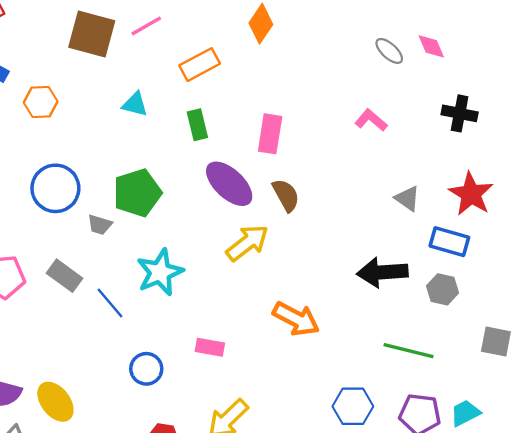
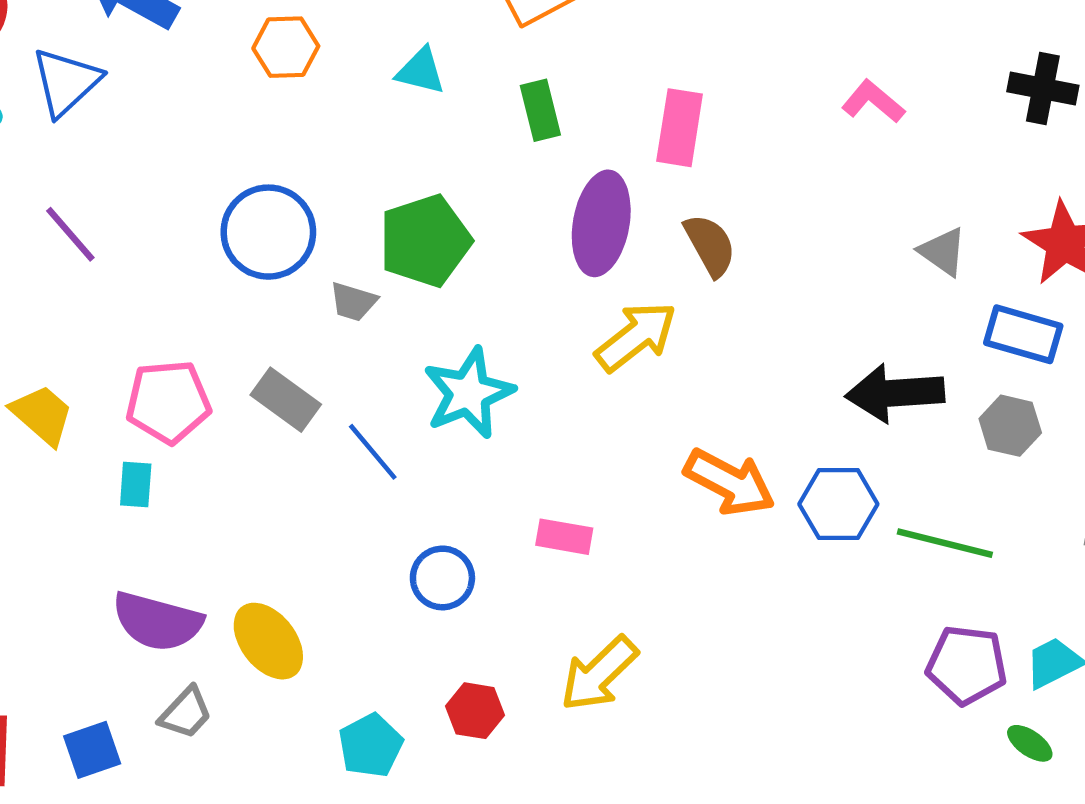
orange hexagon: (41, 102) -> (286, 47), moved
purple ellipse: (229, 184) -> (601, 223), turned 57
blue hexagon: (353, 406) -> (838, 504), moved

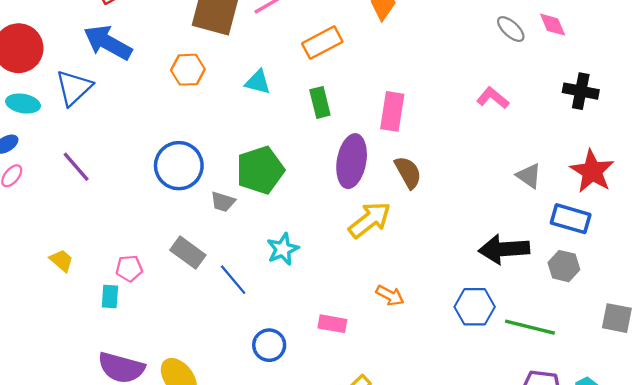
cyan star: (469, 393) -> (283, 249), size x0.7
pink pentagon: (168, 402) -> (129, 268), moved, size x0.6
yellow trapezoid: (42, 415) -> (61, 260), size x0.7
orange arrow: (730, 482) -> (390, 295), moved, size x0.6

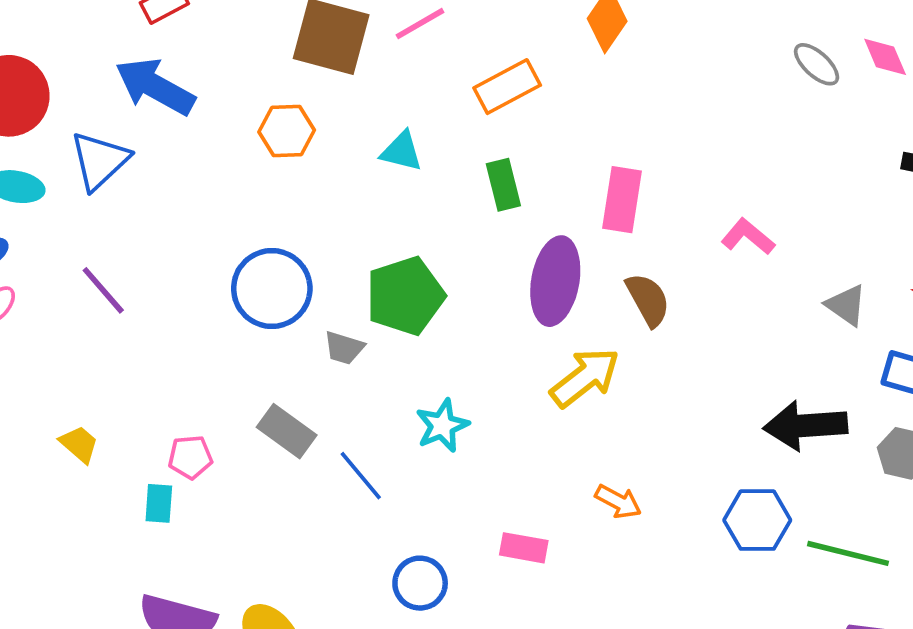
pink L-shape: (493, 98) -> (748, 237), moved

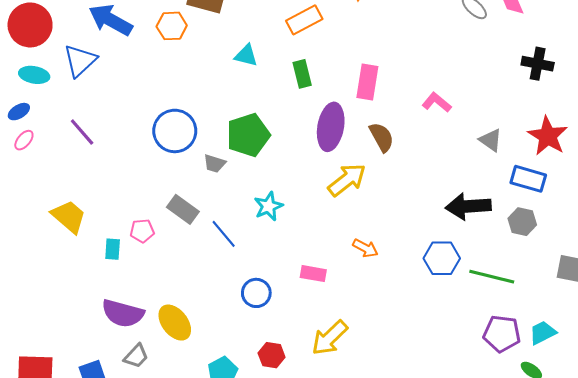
orange hexagon: (287, 131) -> (172, 26), moved
yellow trapezoid: (79, 444) -> (69, 217), size x1.6
pink pentagon: (190, 457) -> (142, 231), moved

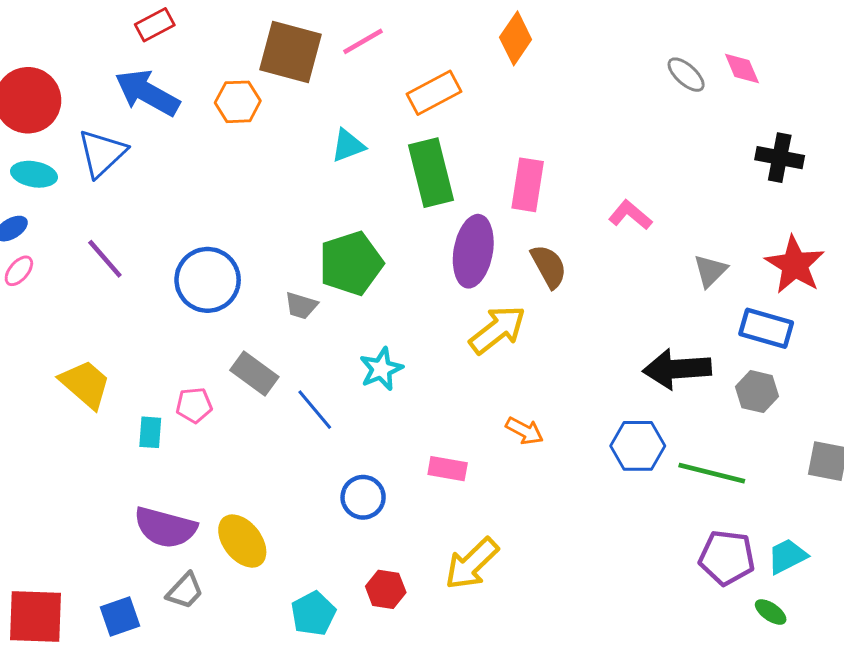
cyan triangle: (246, 56) -> (348, 146), turned -35
green rectangle: (302, 74) -> (431, 173), size x1.6
blue circle: (175, 131) -> (208, 280), moved
gray triangle: (491, 140) -> (710, 271), turned 40

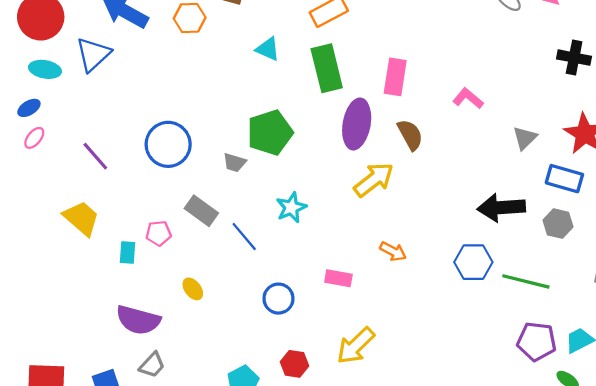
cyan triangle: (348, 146) -> (268, 49), turned 45
purple line: (105, 259) -> (95, 156), moved
yellow ellipse: (242, 541) -> (193, 289), moved, size x0.6

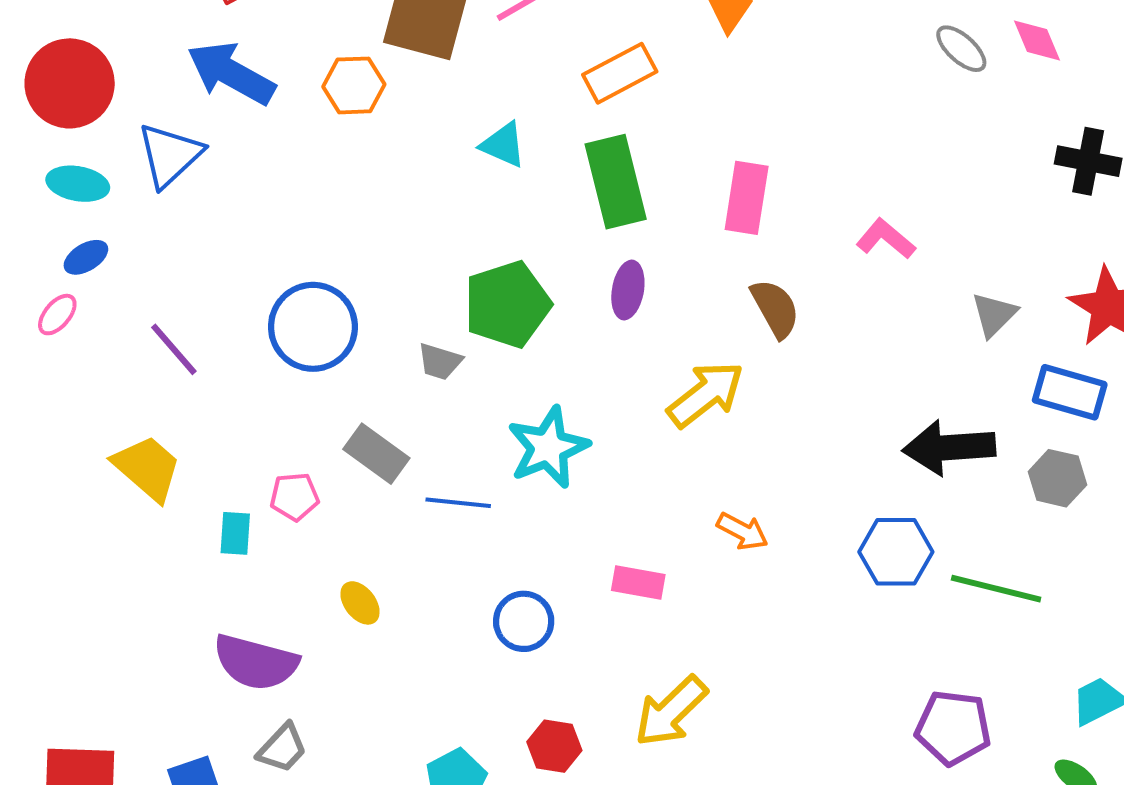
blue ellipse: (29, 108) -> (86, 257), moved
purple ellipse: (357, 124) -> (628, 290), moved, size x0.6
cyan star: (291, 208) -> (548, 447), size x1.4
blue line: (244, 236) -> (458, 503), turned -44
purple pentagon: (537, 341) -> (953, 728), moved

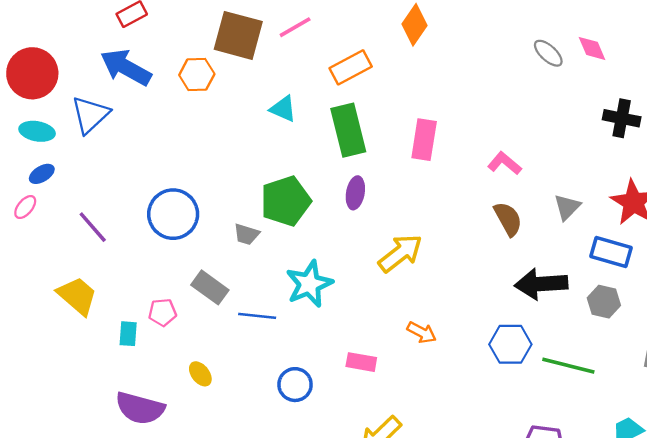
brown semicircle: (775, 308) -> (508, 219), moved

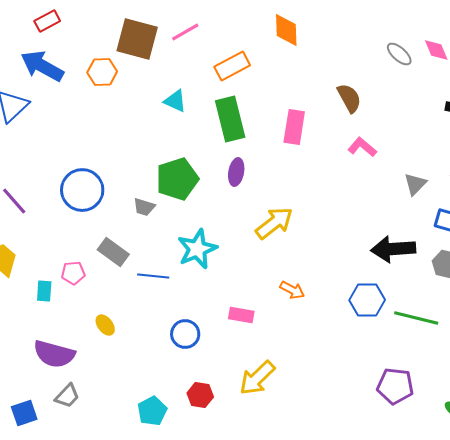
orange diamond: (415, 25) -> (286, 30), turned -36
brown semicircle: (508, 219) -> (349, 98), moved

